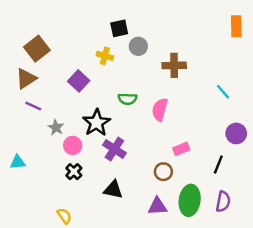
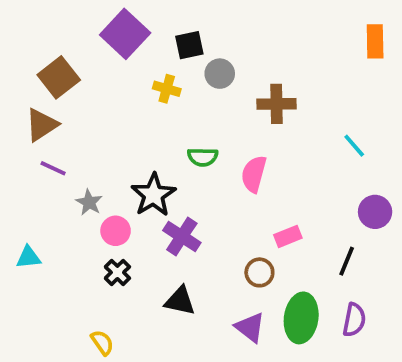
purple square: (79, 81) -> (125, 34), moved, size x1.4
purple triangle: (157, 206) -> (250, 327), turned 42

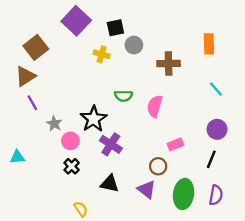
orange rectangle: (375, 41) -> (209, 44), moved
purple line: (53, 168) -> (32, 103), turned 35
purple circle: (375, 212) -> (217, 129), moved
purple triangle: (250, 327) -> (147, 189), moved
yellow semicircle: (102, 343) -> (81, 209), moved

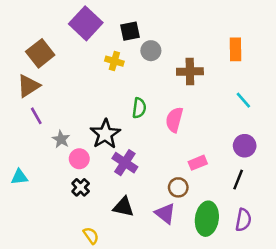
green semicircle: (124, 96) -> (139, 108), turned -84

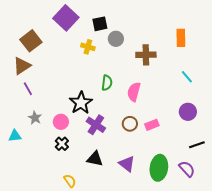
gray star: (61, 139) -> (35, 118), moved
black line: (238, 180) -> (197, 145), moved, turned 49
brown circle: (178, 187) -> (130, 124), moved
purple semicircle: (243, 220) -> (187, 169), turned -54

